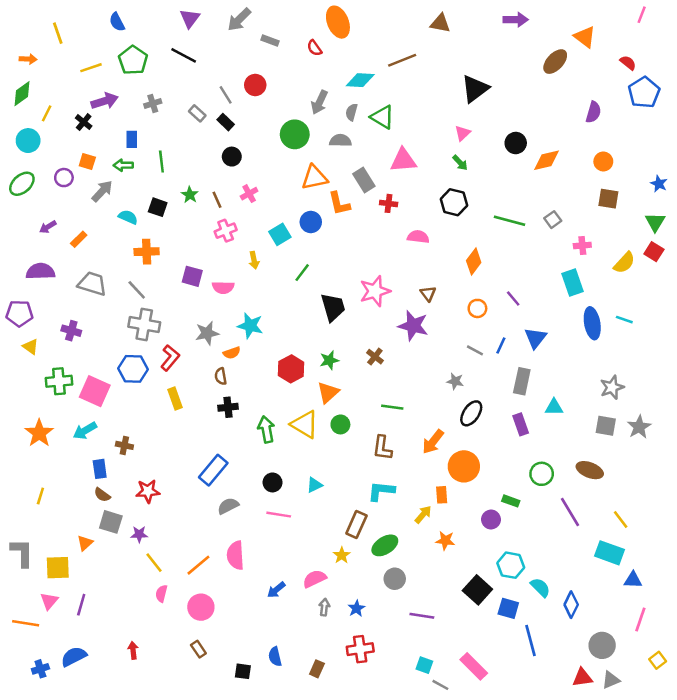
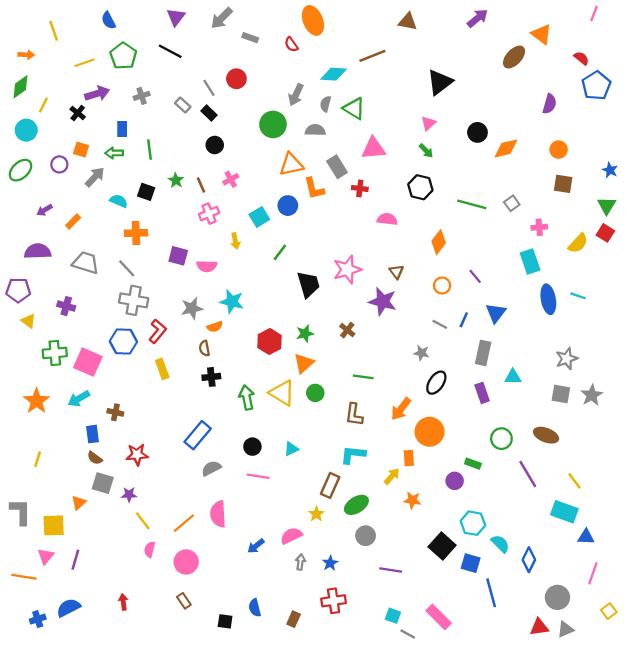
purple arrow: (516, 20) -> (477, 18), turned -40

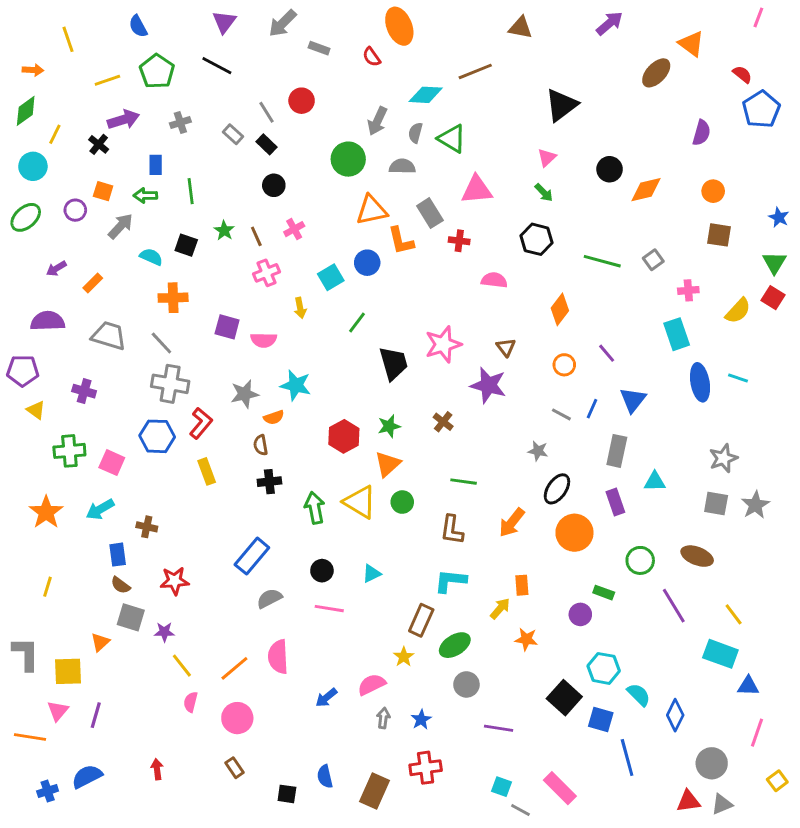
pink square: (88, 362) -> (112, 463), size x0.7
orange circle: (429, 432) -> (574, 533), moved
brown rectangle: (294, 619) -> (375, 791), size x1.6

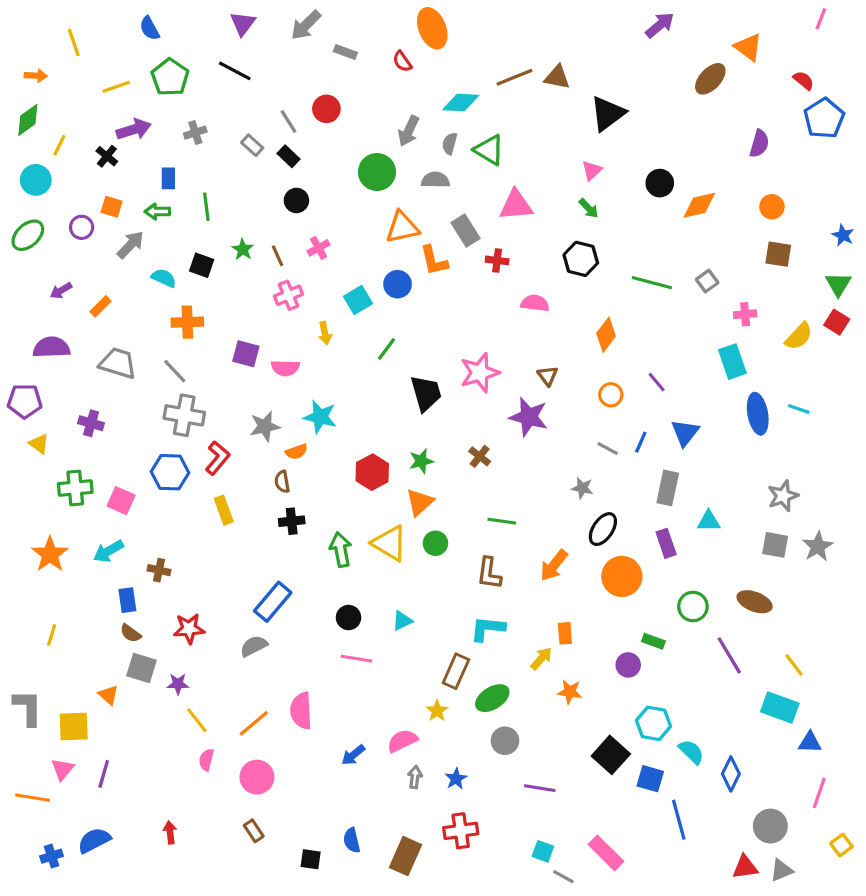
brown triangle: (520, 28) -> (557, 77), moved
gray semicircle: (269, 598) -> (254, 646), moved
orange triangle: (100, 642) -> (108, 695), turned -36

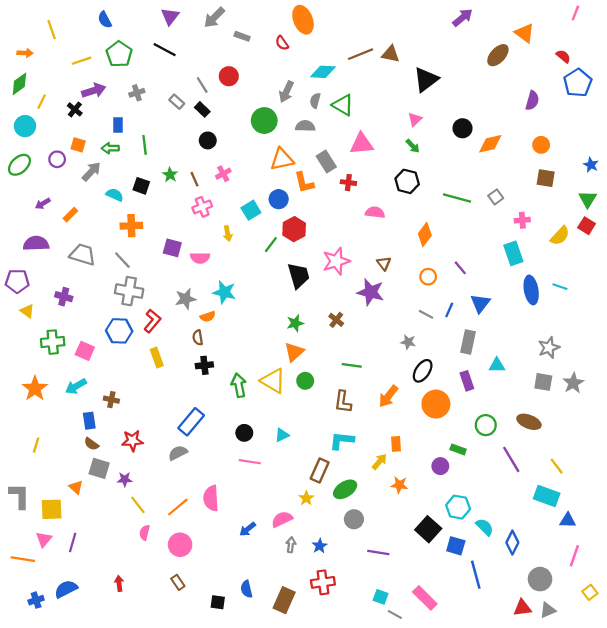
red hexagon: (372, 472) -> (294, 229), moved

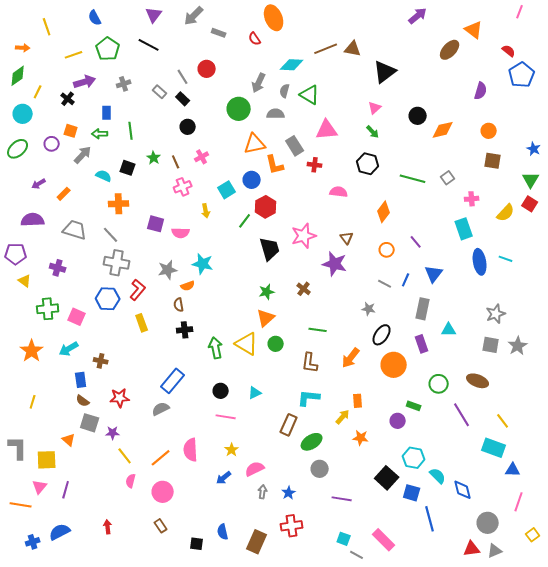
yellow star: (306, 498) -> (232, 450), moved
blue diamond: (512, 543) -> (463, 490), turned -40

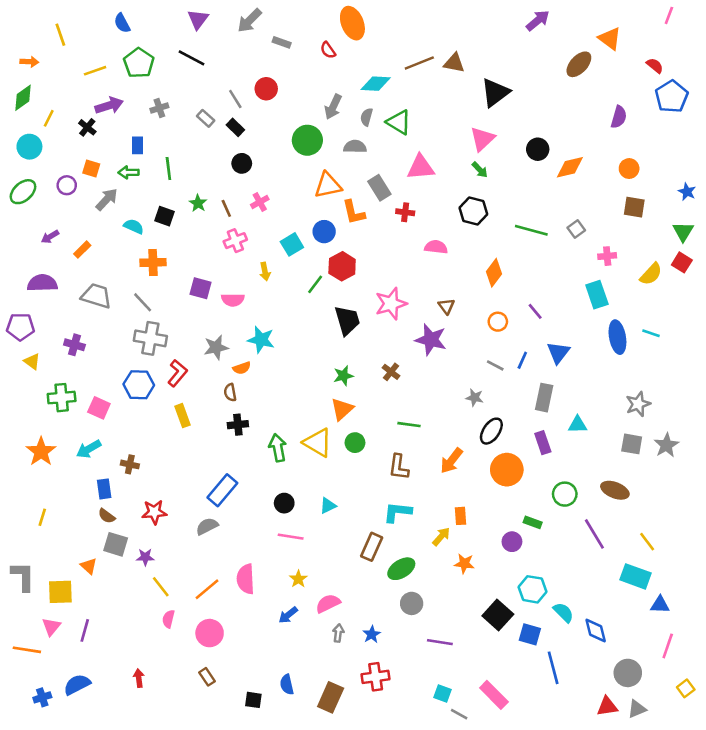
pink triangle: (375, 108) -> (482, 139), size x1.5

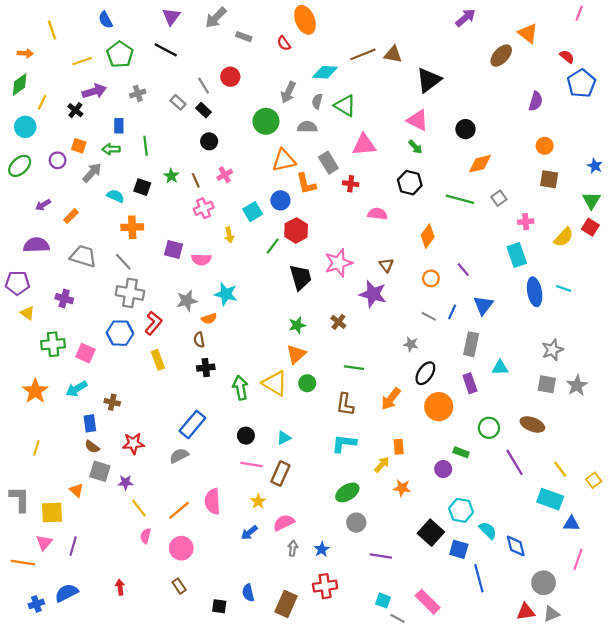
pink triangle: (482, 139) -> (418, 120), turned -50
orange diamond: (570, 167) -> (480, 164), moved
brown rectangle: (372, 547) -> (280, 474), moved
yellow square: (686, 688) -> (594, 480), moved

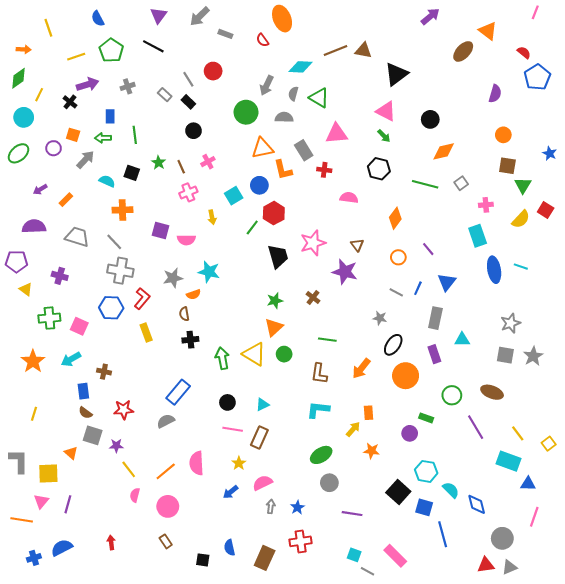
green triangle: (591, 200) -> (523, 185), moved

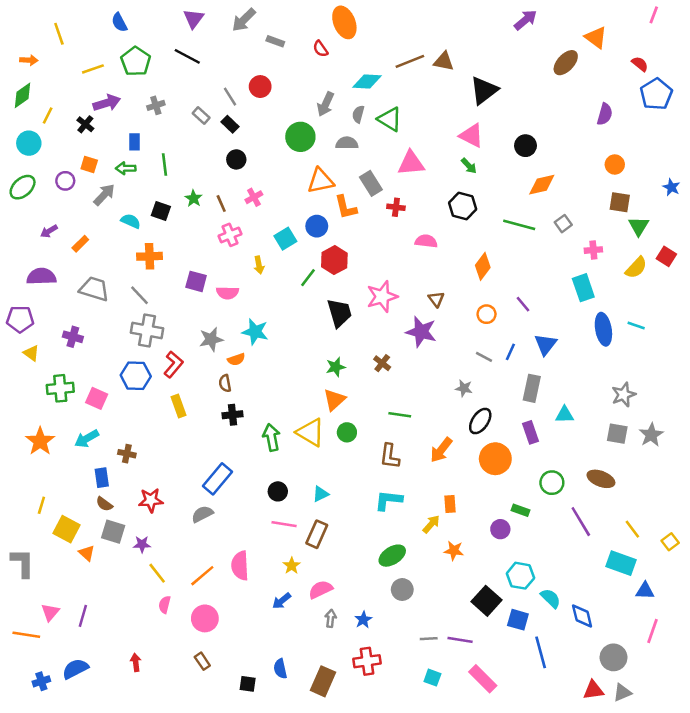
yellow square: (48, 473) -> (67, 529), moved, turned 30
purple line: (352, 514) -> (460, 640), moved
gray line: (367, 571) -> (429, 639), moved, turned -32

